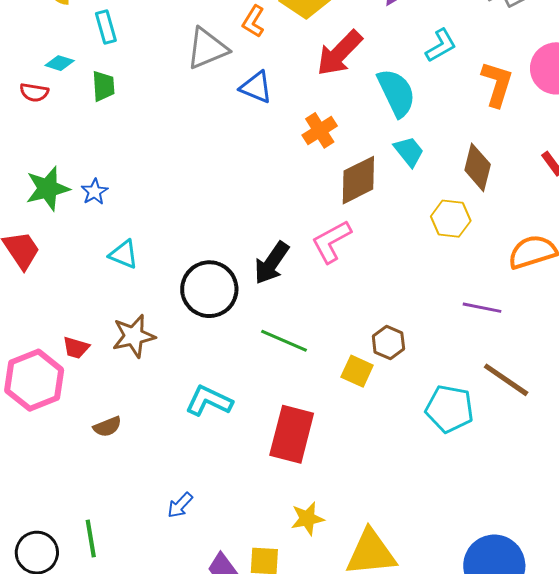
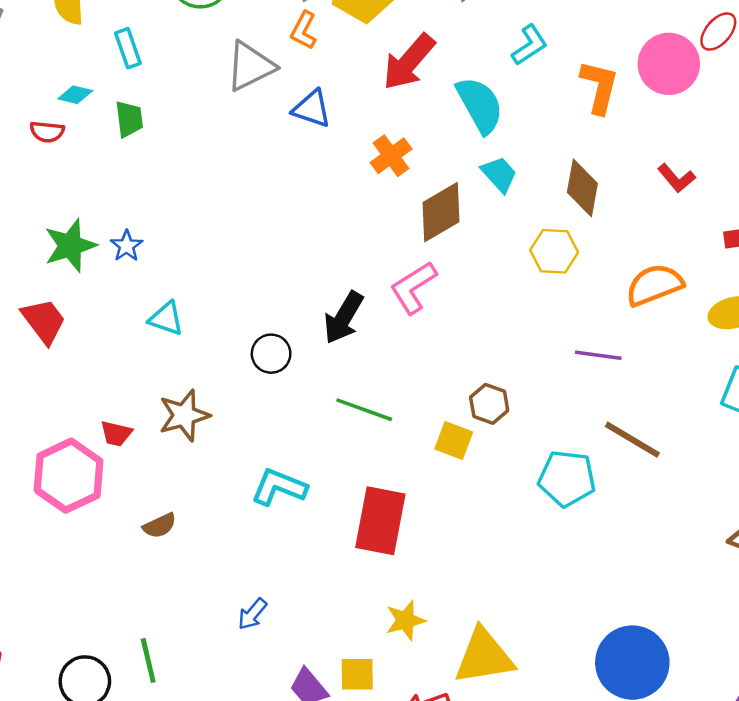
black circle: (209, 289) -> (271, 354), size x0.6

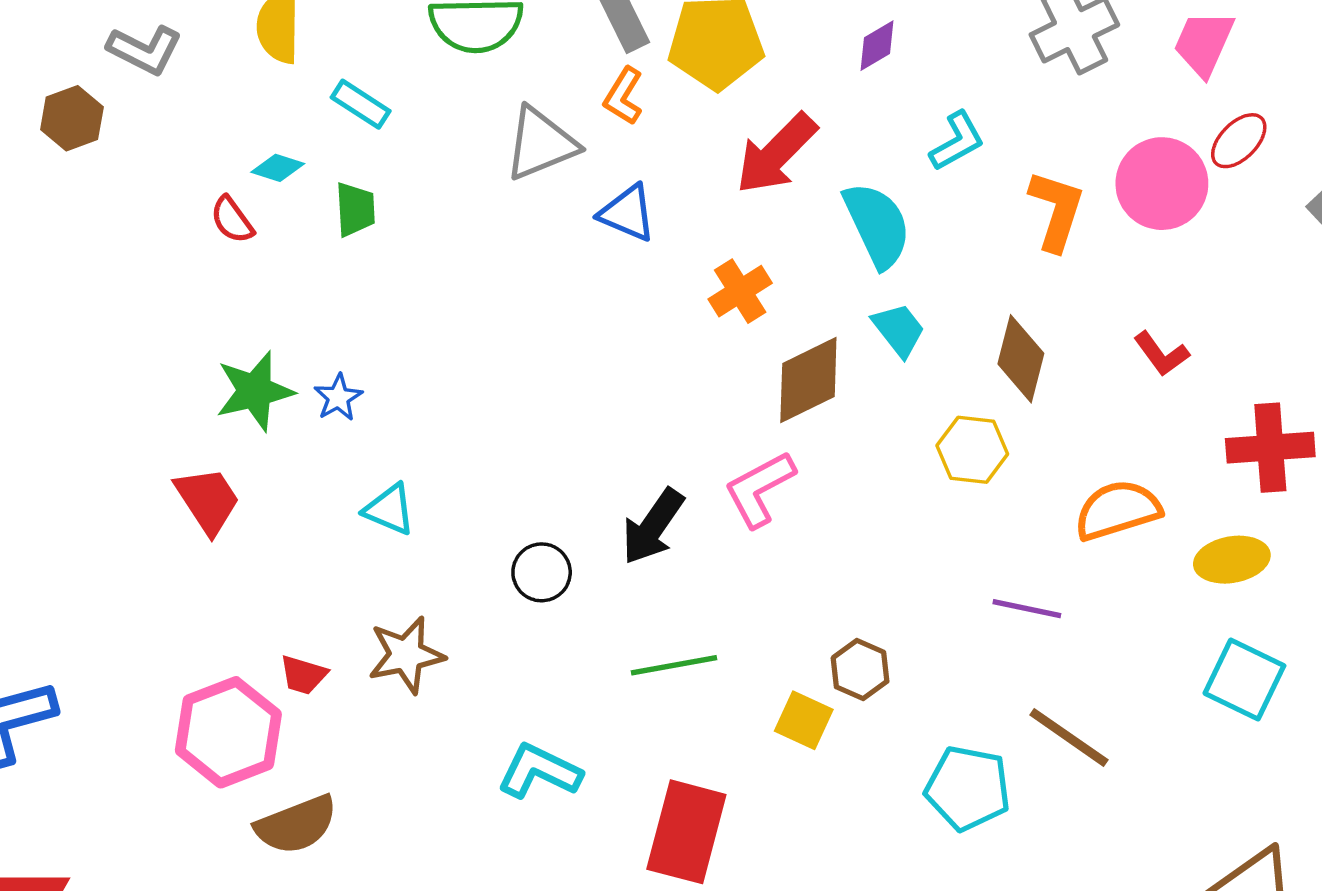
cyan rectangle: (128, 48) -> (361, 104), turned -42
red semicircle: (47, 132) -> (232, 220), turned 44
green line: (364, 410) -> (674, 665), turned -34
brown semicircle: (160, 526) -> (296, 825), moved, size x1.6

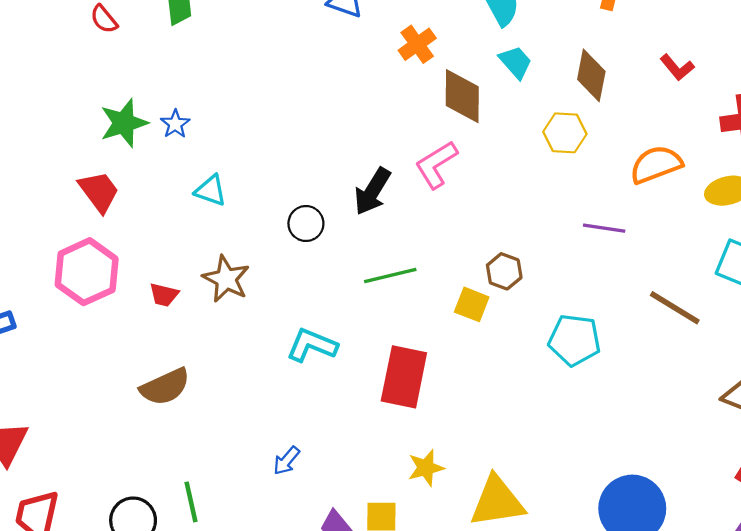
brown diamond: (808, 380) -> (462, 96), turned -60
brown star: (406, 655) -> (226, 279), turned -30
pink hexagon: (228, 732) -> (87, 272), moved
brown line: (1069, 737) -> (675, 308), moved

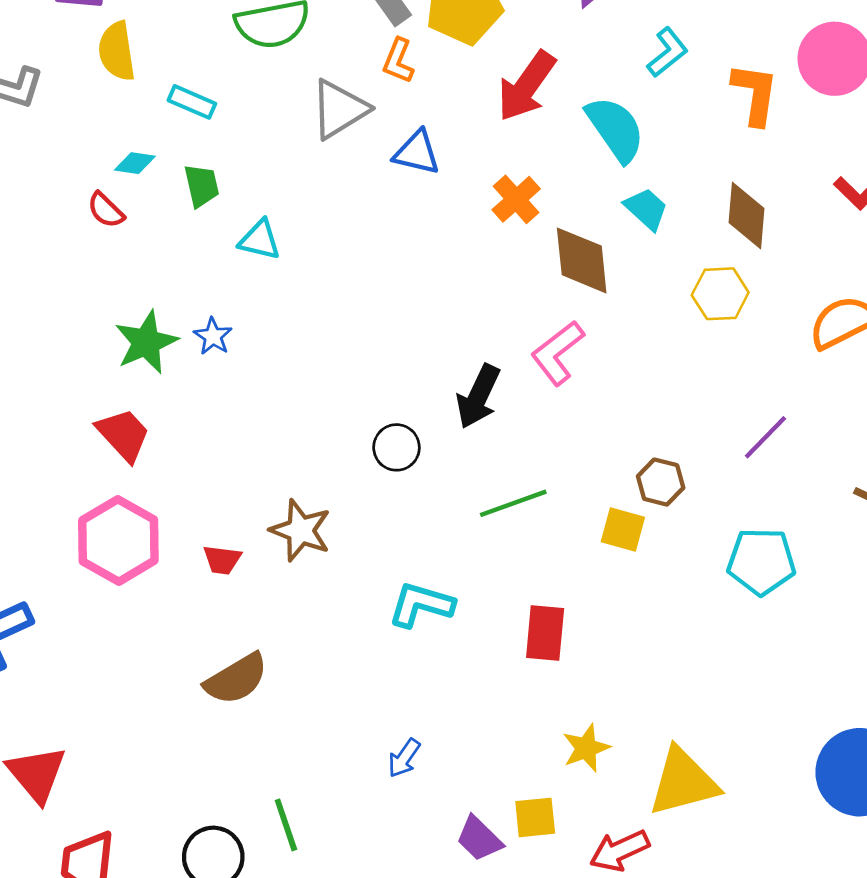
cyan triangle: (211, 191) -> (260, 240), moved
purple line: (604, 228) -> (765, 437), moved, turned -48
red rectangle: (404, 377) -> (545, 633), size x0.7

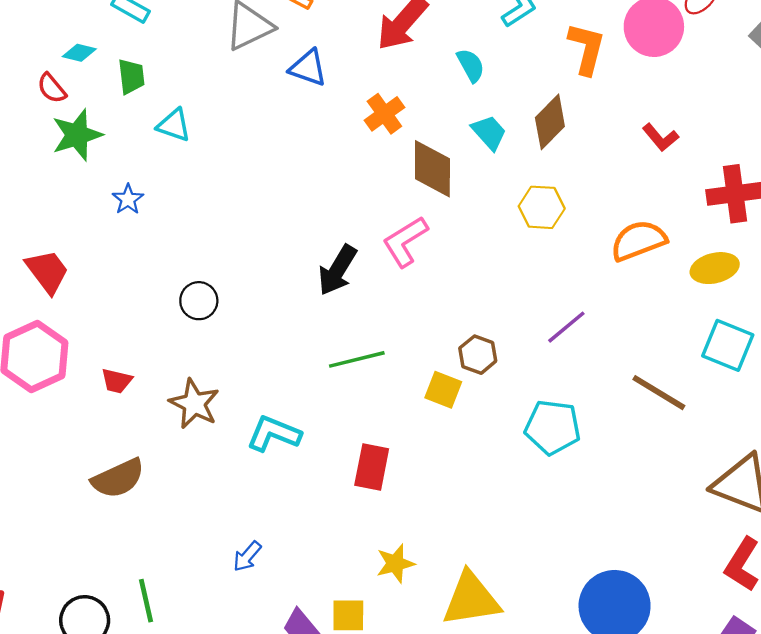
cyan semicircle: (615, 129) -> (471, 65), size x0.6
brown diamond: (746, 216) -> (550, 122), moved, turned 34
green star: (146, 342) -> (77, 135), moved
black circle: (396, 447) -> (199, 301), moved
brown star: (301, 530) -> (194, 404), moved

